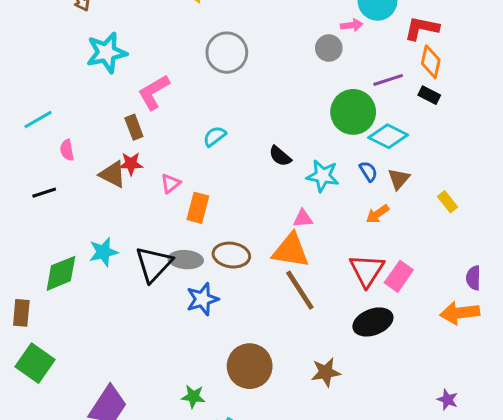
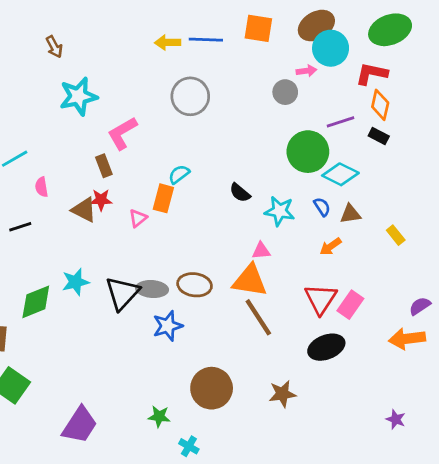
brown triangle: (399, 179) -> (350, 214), turned 40
orange rectangle: (198, 208) -> (163, 198), moved
purple semicircle: (473, 278) -> (420, 306), turned 55

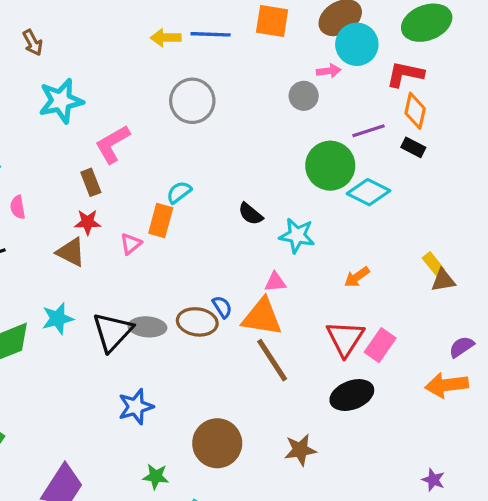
blue semicircle: (322, 207) -> (222, 307), moved
brown triangle: (84, 210) -> (71, 252), moved
brown triangle: (350, 214) -> (443, 280), moved
blue star: (168, 326) -> (136, 407), moved

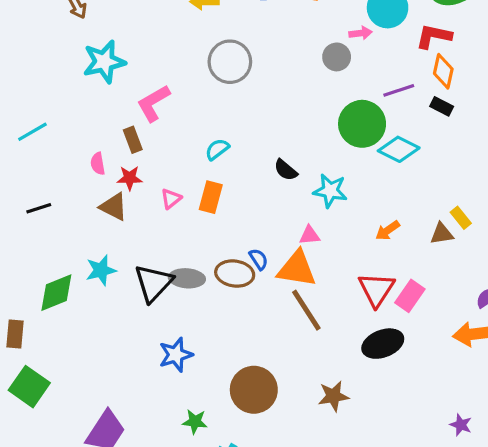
pink semicircle: (18, 207) -> (98, 164), moved
orange rectangle: (161, 220) -> (211, 197), moved
brown triangle: (443, 280) -> (442, 234), moved

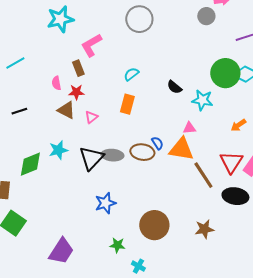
green circle: (362, 124) -> (225, 73), moved
pink triangle: (171, 199) -> (91, 117), moved
brown line: (306, 310) -> (203, 175), moved
black ellipse: (383, 344) -> (235, 196), turned 30

